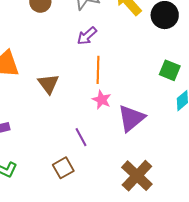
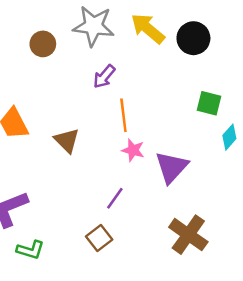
purple line: (81, 137) -> (115, 198), turned 72

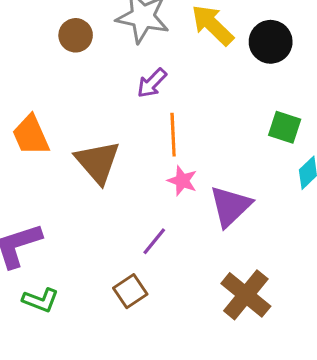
brown triangle: (67, 140) -> (98, 162), size x1.4

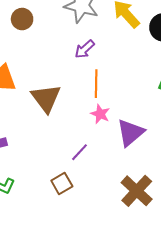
brown circle: (76, 35) -> (22, 19), moved

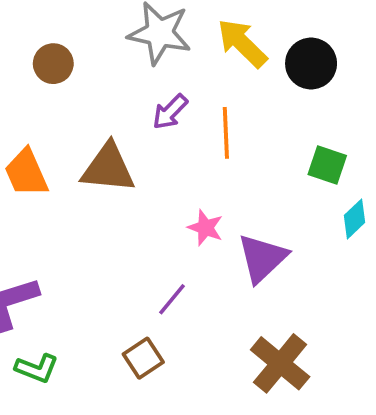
orange line: (96, 84) -> (226, 133), moved
brown triangle: (46, 98) -> (108, 168), moved, turned -44

